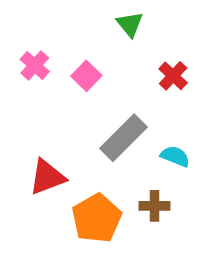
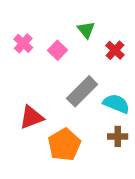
green triangle: (130, 24) -> (86, 30), moved
cyan semicircle: (175, 156) -> (116, 104), size x1.4
brown cross: (154, 206) -> (118, 136), moved

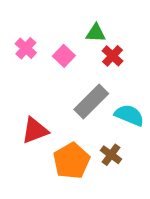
green triangle: (86, 30) -> (96, 33), turned -48
red cross: (115, 50) -> (113, 56), moved
brown cross: (118, 136) -> (111, 155), moved, turned 36

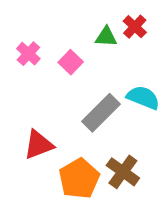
red cross: (113, 56) -> (135, 27), moved
cyan semicircle: (129, 115) -> (143, 98), moved
brown cross: (111, 155) -> (123, 172), size x1.4

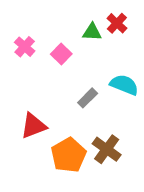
gray rectangle: (101, 113) -> (88, 98), size x0.6

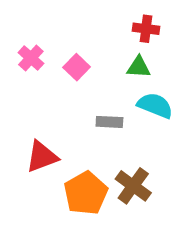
red cross: (117, 23) -> (146, 29), turned -36
green triangle: (92, 32) -> (139, 67), moved
gray rectangle: (88, 98) -> (109, 122), turned 48

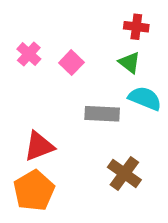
green triangle: (139, 67) -> (129, 63), turned 35
gray rectangle: (109, 122) -> (102, 114), size x1.4
orange pentagon: (86, 193) -> (34, 191), moved

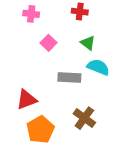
red cross: (136, 27) -> (80, 12), moved
pink cross: (29, 54) -> (31, 14), moved, turned -35
orange pentagon: (34, 191) -> (40, 130), moved

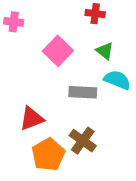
pink cross: (31, 14) -> (14, 22), moved
pink square: (49, 43) -> (58, 51), size x1.5
brown cross: (84, 118) -> (83, 141), moved

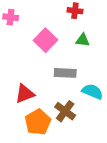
green triangle: (105, 51) -> (83, 40), turned -32
cyan semicircle: (117, 80) -> (92, 92), moved

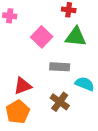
green triangle: (83, 40) -> (76, 37), size x1.6
orange pentagon: (38, 122) -> (18, 112), moved

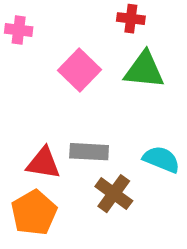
gray rectangle: (60, 67) -> (89, 152), moved
red triangle: (23, 86) -> (43, 163), turned 30

